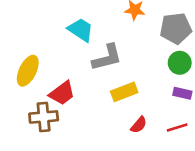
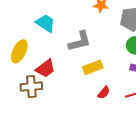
cyan trapezoid: (81, 30) -> (45, 23), moved

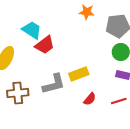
gray L-shape: (80, 41) -> (54, 84), moved
red trapezoid: (45, 68) -> (45, 45), moved

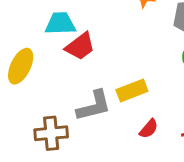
cyan trapezoid: (32, 30) -> (60, 23), turned -35
brown cross: (18, 93) -> (51, 133), moved

